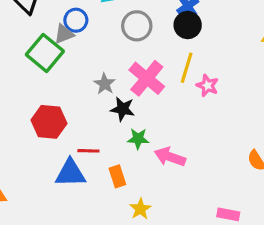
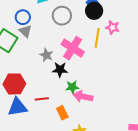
gray triangle: (64, 34) -> (25, 31), moved, turned -48
pink star: (207, 86) -> (112, 27), moved
pink arrow: (170, 157) -> (83, 96), moved
blue triangle: (70, 173) -> (18, 107), moved

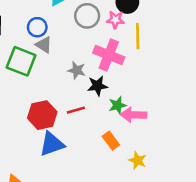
pink star: (112, 27) -> (115, 20), moved
red line: (42, 99) -> (76, 110), moved

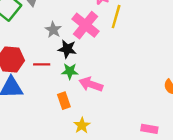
green star: (117, 105) -> (70, 71), moved

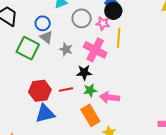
gray star: (53, 30) -> (66, 49), moved
orange rectangle: (64, 101) -> (90, 115), size x1.5

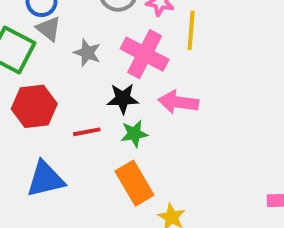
red hexagon: (40, 91) -> (34, 106), moved
pink arrow: (110, 97) -> (178, 102), moved

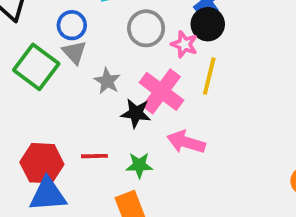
black star: (123, 99) -> (136, 113), moved
red hexagon: (34, 106) -> (42, 163), moved

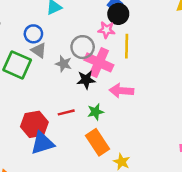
gray circle: (146, 28) -> (83, 47), moved

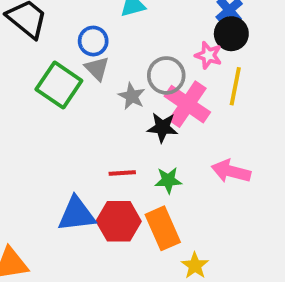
pink arrow: (121, 91) -> (231, 171), moved
red hexagon: (34, 124) -> (119, 221), moved

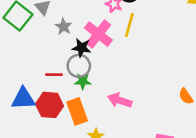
gray circle: (166, 75) -> (79, 66), moved
pink arrow: (231, 171) -> (120, 100), moved

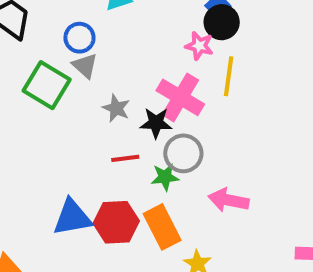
gray star: (64, 26) -> (116, 108), moved
gray circle: (79, 66) -> (183, 153), moved
red line: (54, 75) -> (125, 158), moved

